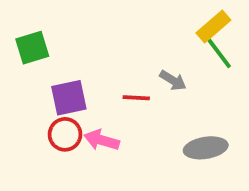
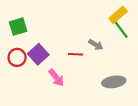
purple square: (69, 98) -> (38, 54), turned -30
red circle: (65, 134) -> (17, 57), moved
pink arrow: (102, 140) -> (56, 78), turned -144

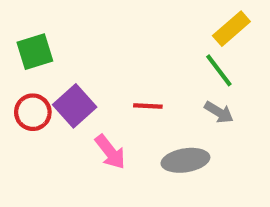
green line: (121, 30) -> (219, 70), moved
gray arrow: (96, 45) -> (219, 112), moved
gray ellipse: (114, 82) -> (185, 160), moved

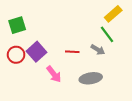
gray arrow: (219, 112) -> (98, 50), moved

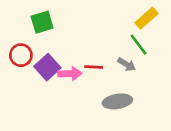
green square: (17, 25) -> (42, 22), moved
red circle: (16, 55) -> (21, 55), moved
pink arrow: (54, 74) -> (70, 74), moved, turned -54

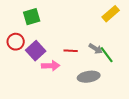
green line: (139, 45) -> (107, 55), moved
pink arrow: (70, 74) -> (51, 66), moved

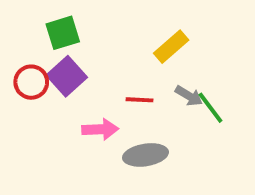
yellow rectangle: (111, 14) -> (171, 47), moved
purple square: (36, 51) -> (67, 76), moved
gray ellipse: (89, 77) -> (145, 155), moved

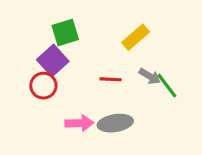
green square: (63, 33) -> (65, 32), moved
red circle: (31, 82) -> (43, 86), moved
pink arrow: (100, 129) -> (79, 123), moved

